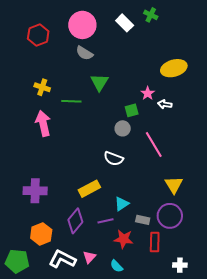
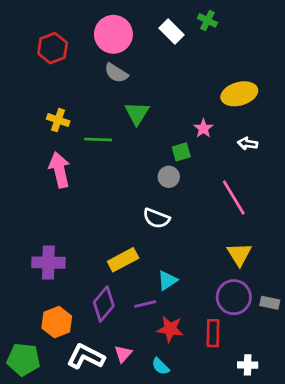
white arrow: (165, 104) -> (248, 144), moved
pink line: (154, 145) -> (234, 198), moved
gray rectangle: (143, 220) -> (270, 303), moved

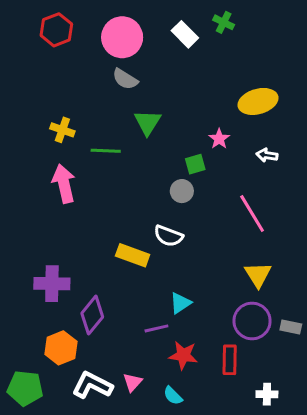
red hexagon: (53, 48) -> (56, 30), moved
yellow rectangle: (123, 260) -> (133, 255), moved, turned 48
purple diamond: (104, 304) -> (92, 315), moved

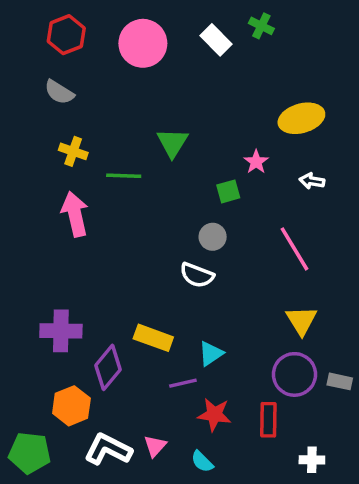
gray semicircle: (125, 79) -> (59, 92), moved
gray circle: (182, 191) -> (213, 237), moved
yellow rectangle: (133, 255) -> (153, 338), moved

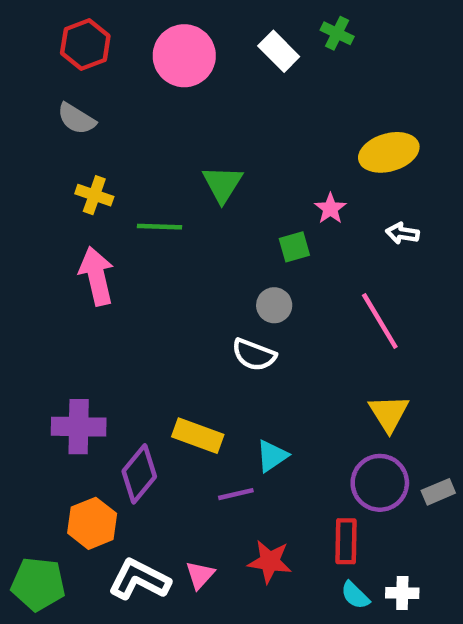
gray rectangle: (340, 381) -> (438, 492), turned -35
red star: (214, 415) -> (270, 562), moved
cyan semicircle: (202, 462) -> (355, 595), moved

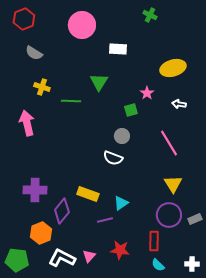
red hexagon: (85, 44) -> (24, 19), moved
white rectangle: (279, 51) -> (118, 49), moved, turned -42
pink arrow: (97, 276) -> (27, 123), moved
white cross: (402, 593) -> (192, 264), moved

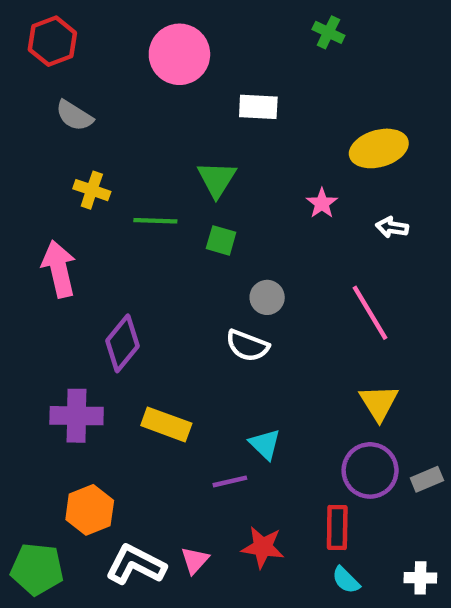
green square: (131, 110) -> (221, 240), moved, turned 32
yellow rectangle: (88, 194) -> (166, 424), moved
cyan triangle: (121, 203) -> (265, 444), turned -42
purple diamond: (62, 211) -> (123, 343), moved

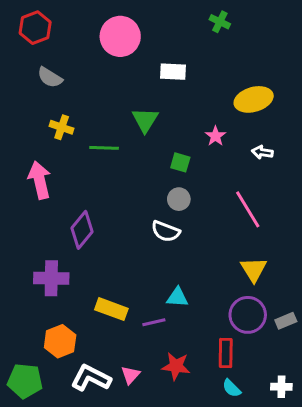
green square: (221, 240) -> (180, 162), moved
yellow rectangle: (166, 424) -> (111, 309), moved
cyan triangle: (265, 444) -> (177, 297), turned -40

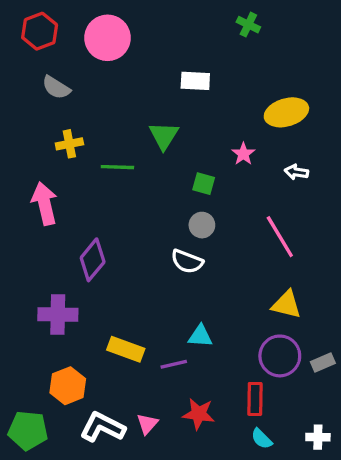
pink circle: (120, 36) -> (108, 38), moved
yellow cross: (62, 127) -> (69, 144), turned -30
yellow triangle: (254, 269) -> (286, 305), turned -44

